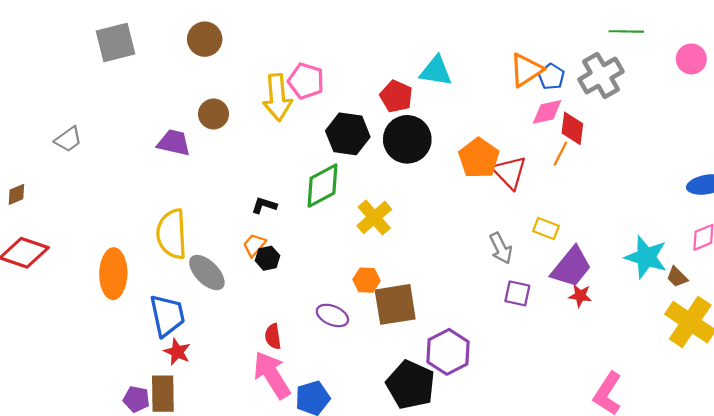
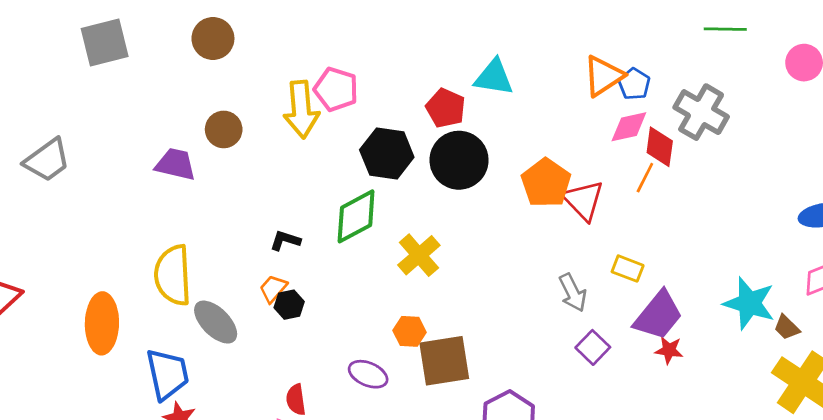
gray cross: (601, 75) -> (701, 112), moved, turned -30
gray trapezoid: (68, 139) -> (47, 160), size x1.4
purple square: (517, 293) -> (593, 347), turned 32

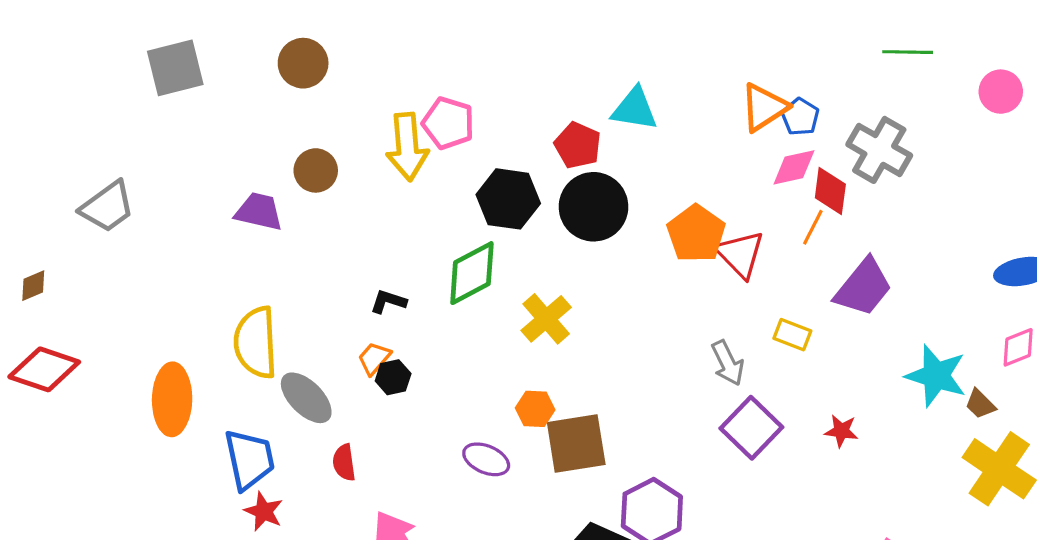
purple trapezoid: (658, 315) -> (863, 287), moved
purple square: (593, 347) -> (751, 428), size x1.5
red semicircle: (296, 400) -> (344, 462), moved

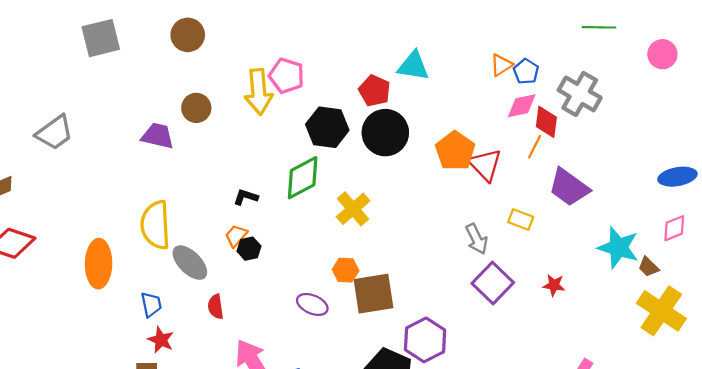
orange triangle: (764, 107) -> (501, 65), size x0.7
purple trapezoid: (863, 287) -> (569, 187), turned 87
blue trapezoid: (249, 459) -> (151, 304), size x0.6

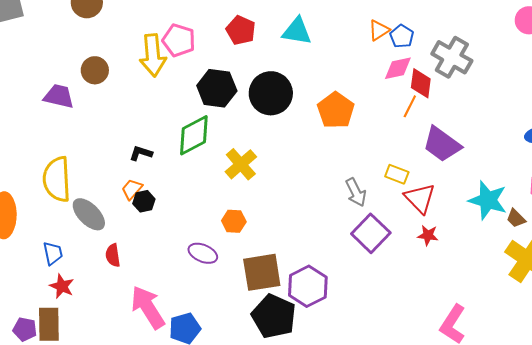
red pentagon: (375, 91) -> (241, 30), moved
red triangle: (485, 165) -> (420, 198), moved
brown square: (374, 294) -> (262, 272), moved

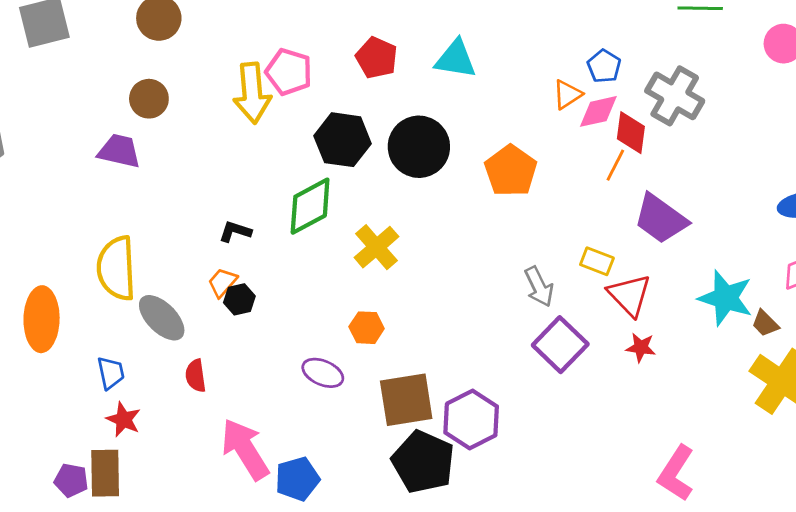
orange triangle: (379, 30) -> (567, 94), moved
brown circle: (95, 70) -> (149, 99), moved

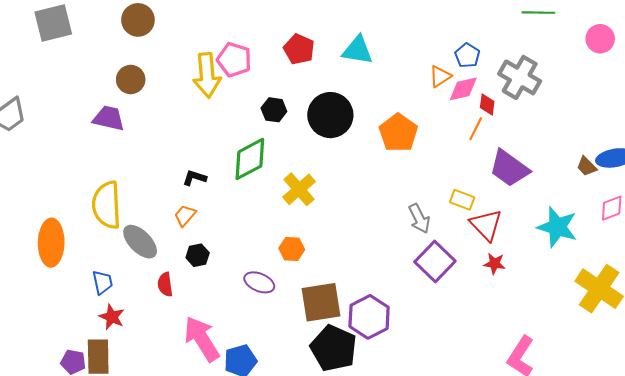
red diamond: (631, 133) -> (487, 105), size x0.7
black hexagon: (343, 140) -> (274, 110), size x0.6
black hexagon: (239, 299) -> (198, 255), moved
brown trapezoid: (765, 323) -> (587, 166), moved

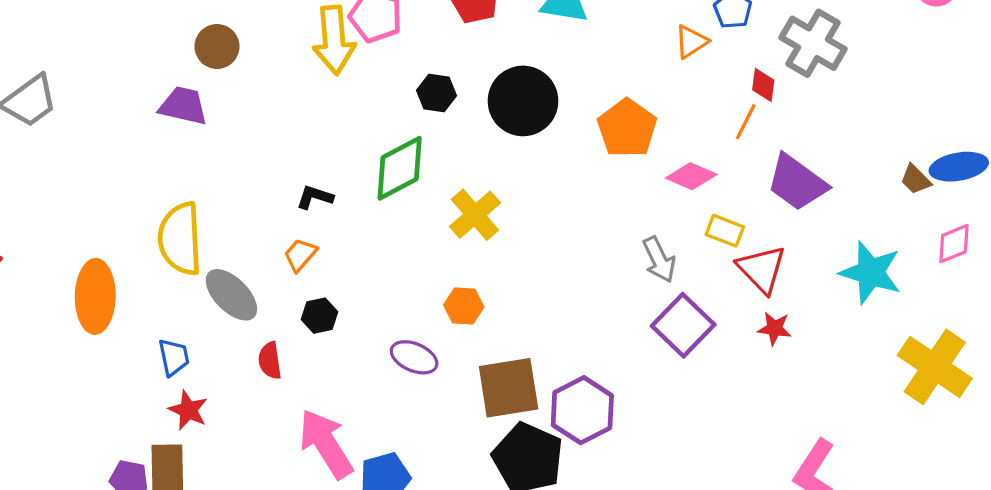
pink diamond: (463, 89) -> (691, 176), moved, turned 36

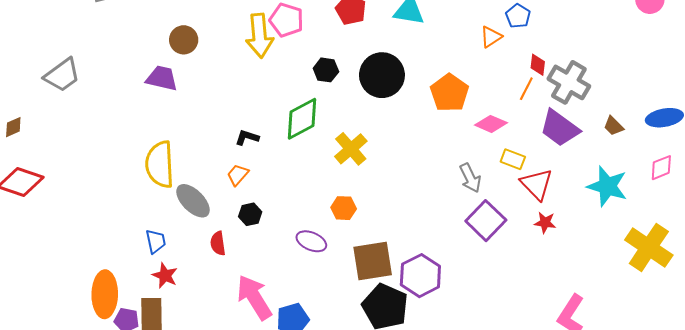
gray cross: (813, 43) -> (569, 82), moved
brown trapezoid: (916, 179) -> (614, 126), moved
orange ellipse: (95, 296) -> (105, 294), moved

